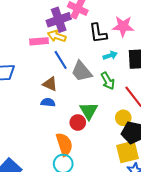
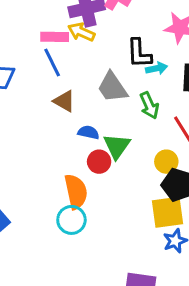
black L-shape: (98, 33) -> (139, 53), moved
blue line: (61, 60) -> (52, 62), moved
blue semicircle: (48, 102) -> (88, 132), moved

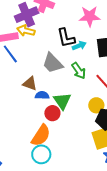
brown triangle: (64, 101) -> (30, 84), moved
orange semicircle: (76, 192) -> (41, 135), turned 55

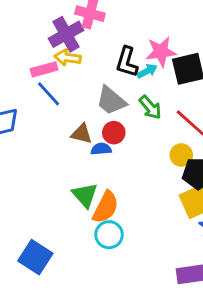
pink star: (90, 16) -> (161, 52), moved
black L-shape: (66, 38) -> (127, 62), turned 35
green triangle: (62, 101) -> (85, 195), moved
red circle: (52, 113) -> (114, 133), moved

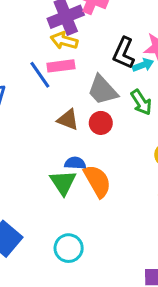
pink rectangle: (44, 69) -> (61, 66), moved
blue semicircle: (101, 149) -> (75, 163), moved
orange semicircle: (106, 207) -> (97, 181), moved, turned -64
cyan circle: (109, 235) -> (69, 248), moved

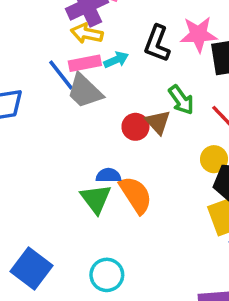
cyan arrow: (143, 65) -> (116, 60), moved
gray trapezoid: (103, 90) -> (85, 91), moved
brown triangle: (68, 120) -> (158, 122), moved, turned 30

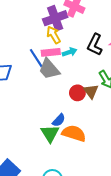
yellow arrow: (87, 33) -> (54, 35), turned 42
blue semicircle: (108, 175) -> (59, 120), turned 128
orange semicircle: (136, 195) -> (74, 133), turned -45

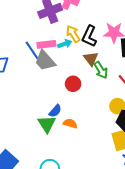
yellow arrow: (54, 35) -> (73, 34), moved
brown triangle: (91, 91) -> (91, 59), moved
orange semicircle: (74, 133) -> (70, 123), size x0.6

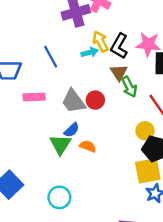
pink rectangle: (46, 44) -> (34, 97), moved
gray trapezoid: (45, 61) -> (73, 101), moved

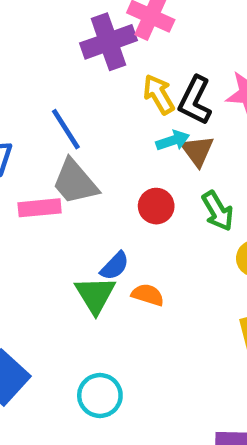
cyan arrow: (90, 52) -> (173, 141), moved
green arrow: (129, 87) -> (218, 211), moved
gray trapezoid: (73, 101) -> (75, 182), moved

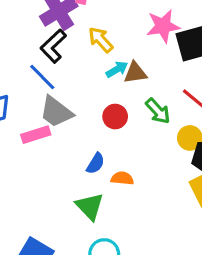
black L-shape: (195, 100) -> (53, 46), moved, turned 32
brown triangle: (197, 151) -> (135, 73), turned -50
green triangle: (95, 295) -> (90, 206), moved

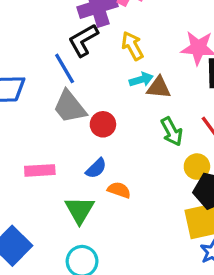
red circle: (115, 117) -> (103, 124), moved
pink rectangle: (36, 135) -> (40, 170), moved

